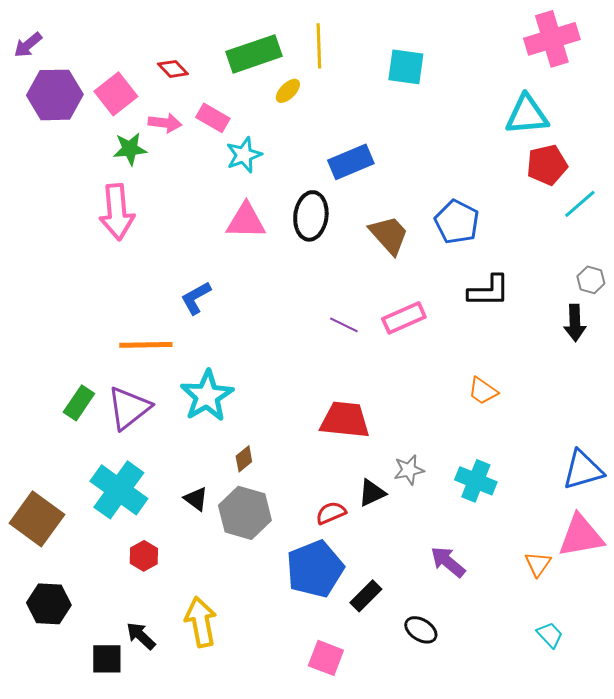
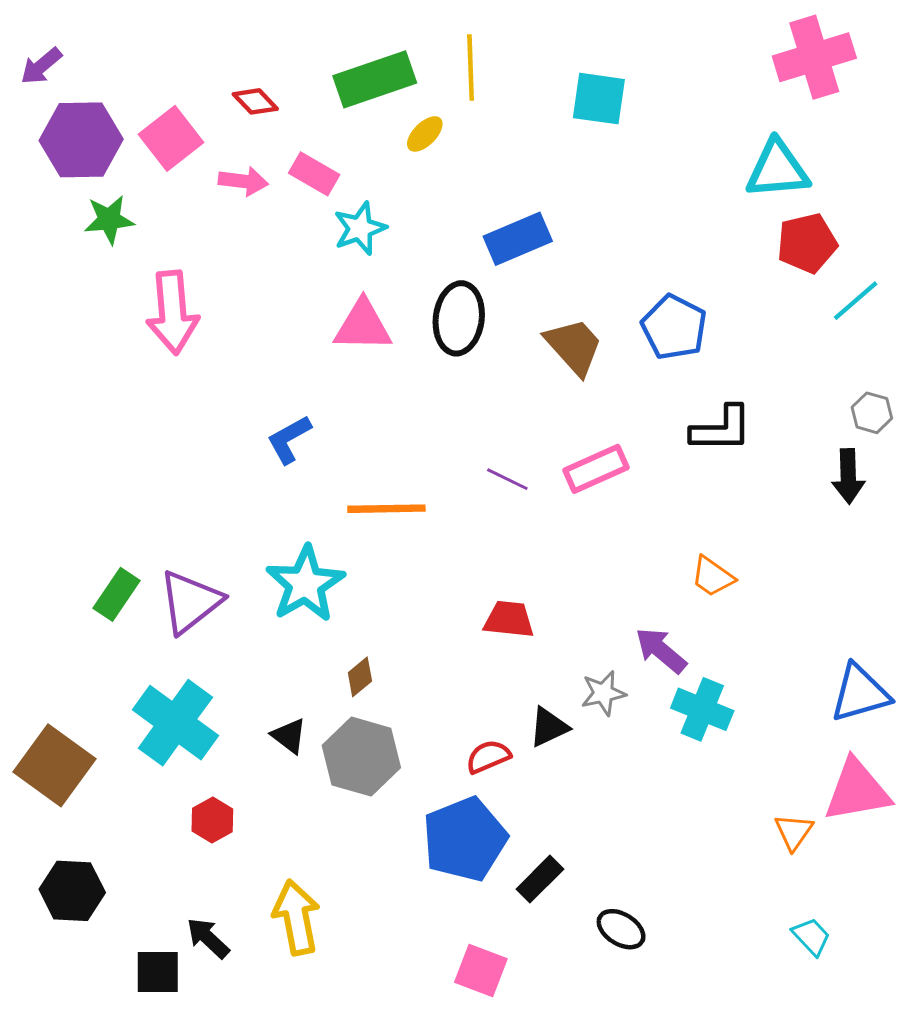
green star: (130, 149) -> (109, 220), moved
orange line: (146, 345) -> (386, 509), moved
red trapezoid: (345, 420) -> (509, 619), size x0.7
purple arrow: (448, 562) -> (661, 650), moved

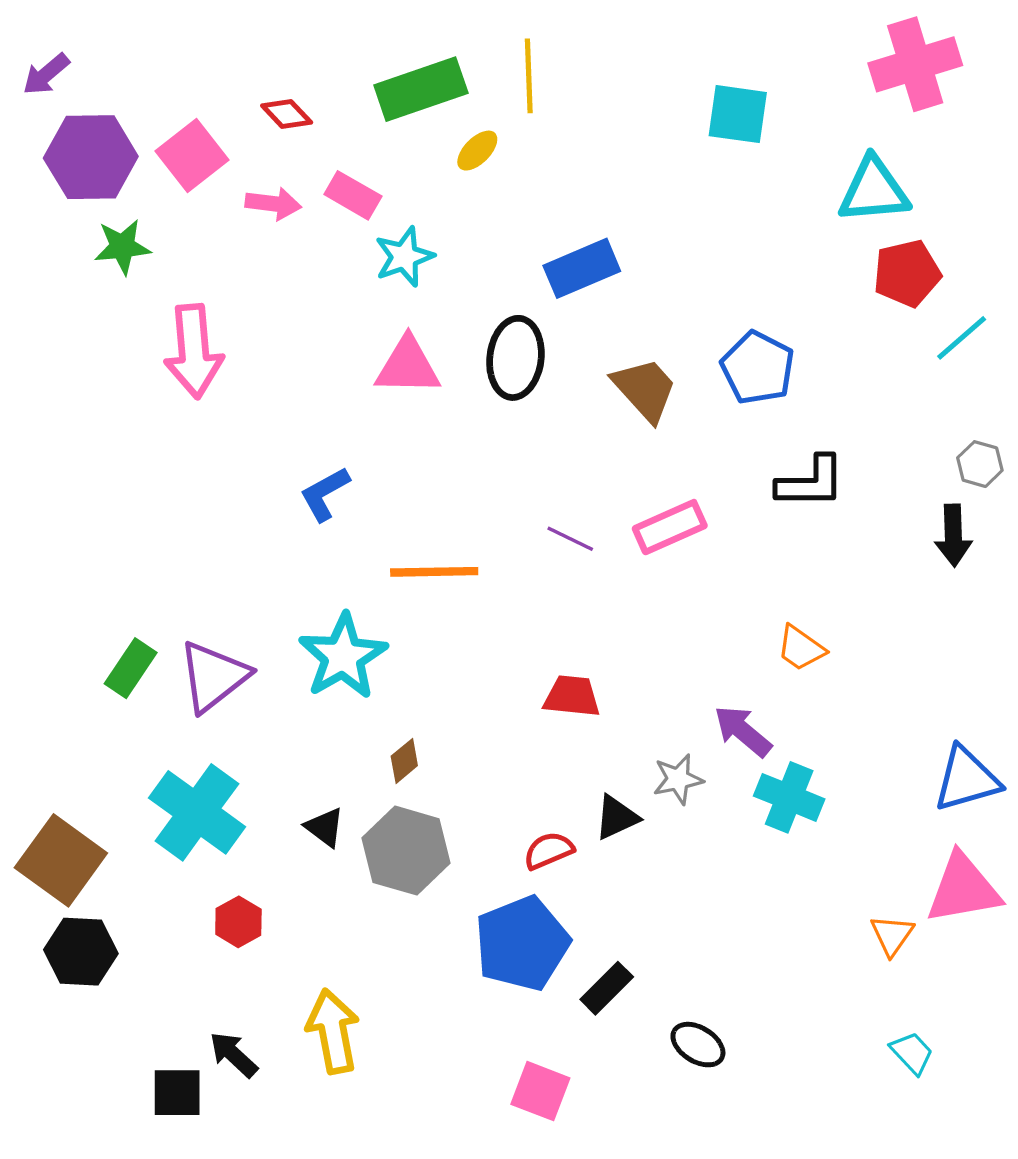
cyan square: (599, 99) -> (738, 114), moved
black hexagon: (72, 891) -> (81, 952), moved

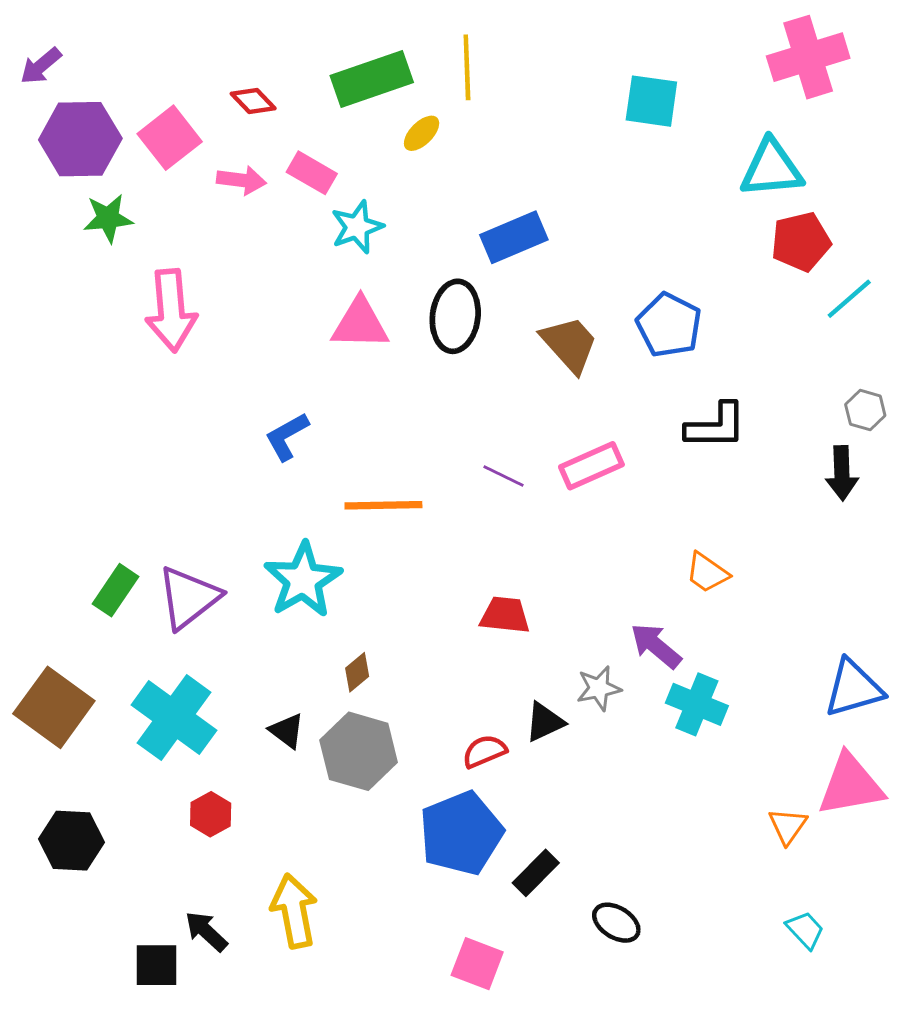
brown square: (61, 860) -> (54, 707), moved

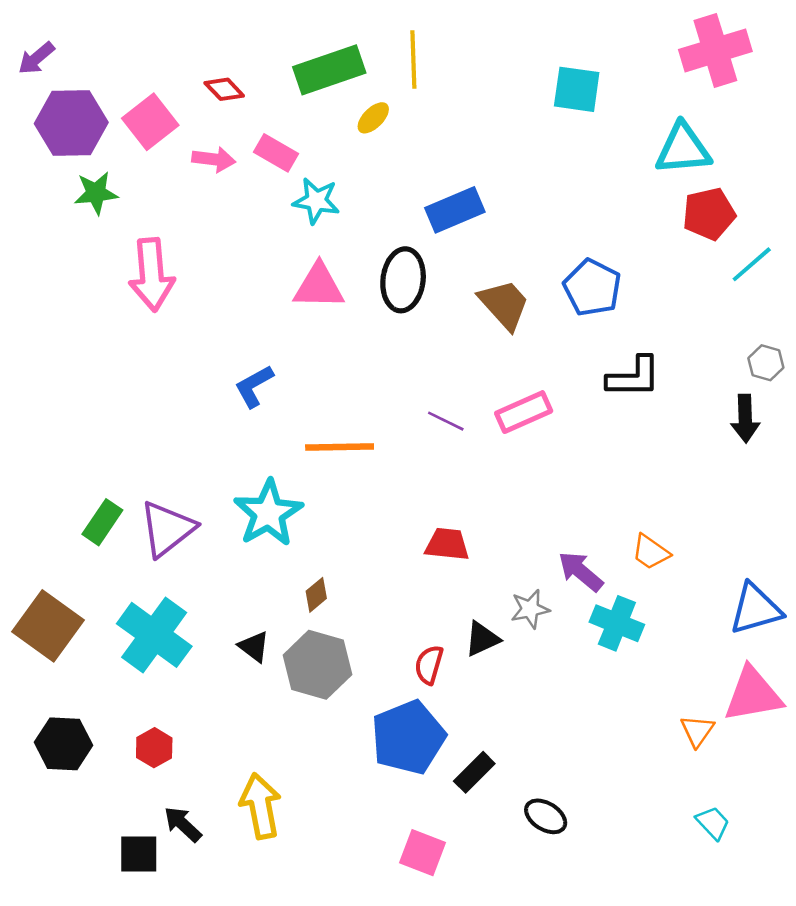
cyan star: (357, 227) -> (316, 201), turned 30
orange trapezoid: (707, 573) -> (651, 552), moved
red semicircle: (485, 751) -> (429, 665), turned -51
red hexagon: (211, 814) -> (154, 748), moved

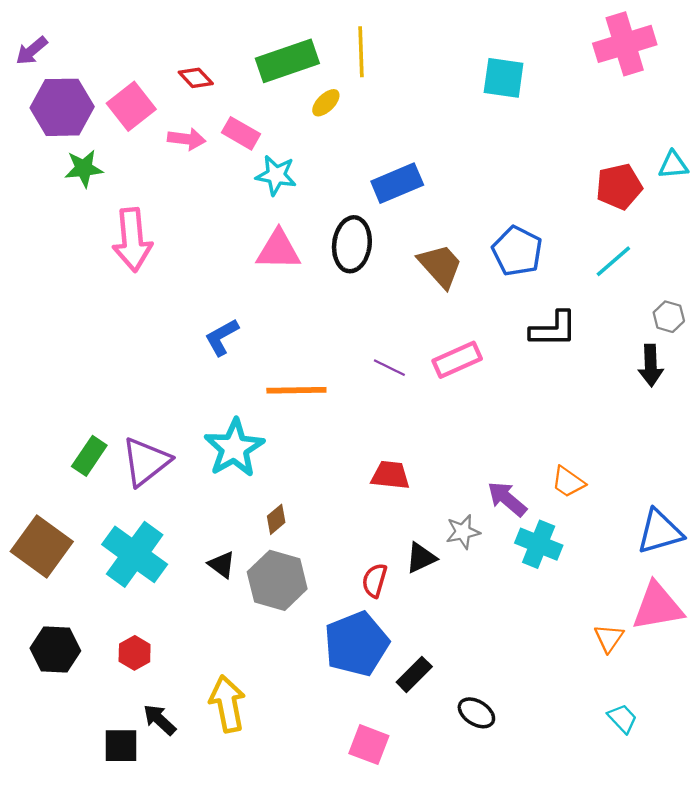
cyan triangle: (683, 149) -> (673, 165), moved, size x0.6
cyan line: (752, 264) -> (613, 261), moved

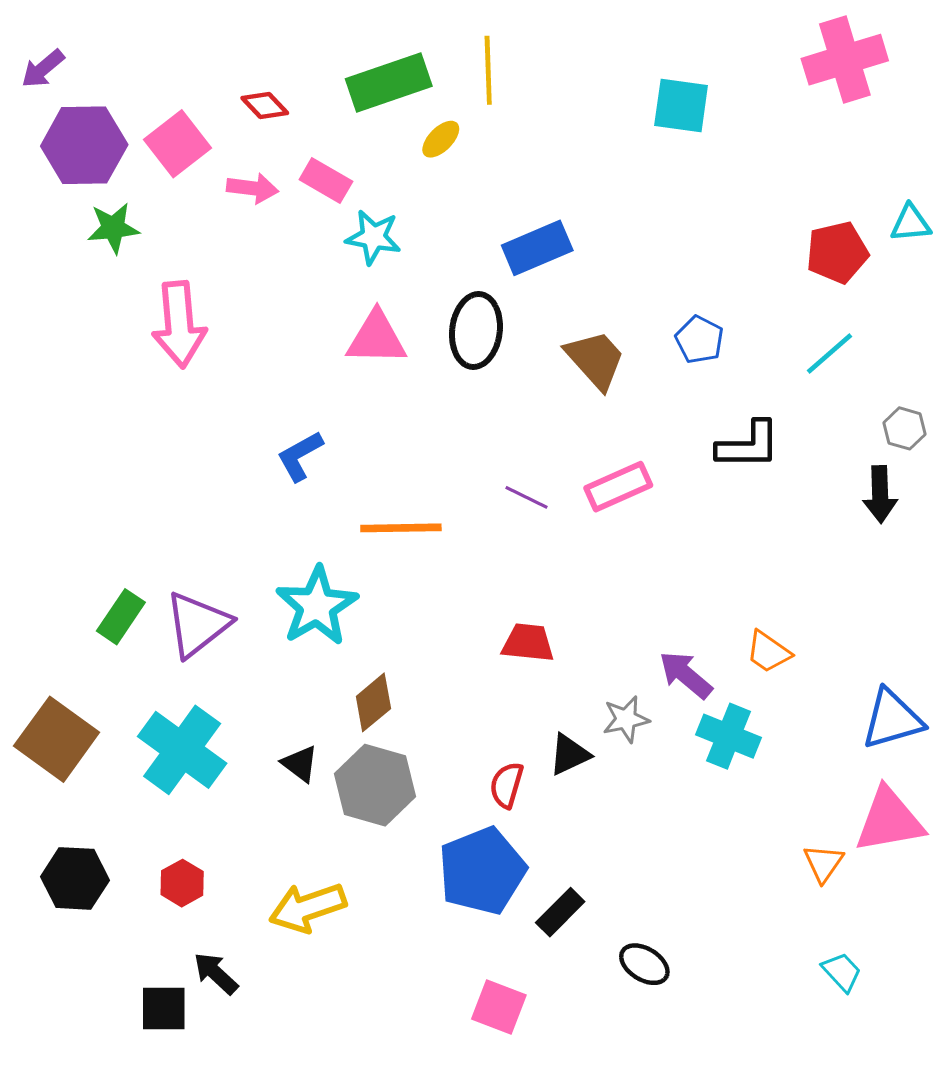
blue pentagon: (517, 251) -> (699, 340), size x0.7
brown diamond: (276, 519) -> (373, 702), size x1.4
yellow arrow: (227, 704) -> (308, 908), moved, turned -98

